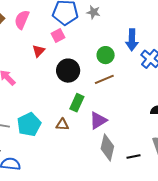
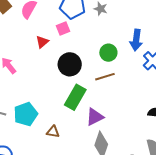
green rectangle: (77, 103) -> (75, 97), size x1.4
brown triangle: (62, 125) -> (53, 132), moved

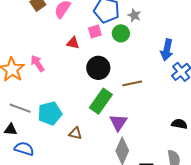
red triangle: (42, 42) -> (73, 43), turned 48
green circle: (108, 53) -> (121, 33), moved
purple triangle: (95, 117) -> (118, 122), turned -36

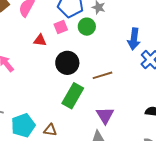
cyan pentagon: (50, 113) -> (23, 125), moved
purple triangle: (118, 122) -> (105, 115), moved

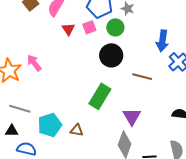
red triangle: (40, 40) -> (68, 29), moved, turned 48
black circle: (67, 63) -> (111, 55), moved
brown line: (102, 75) -> (142, 77), moved, turned 30

